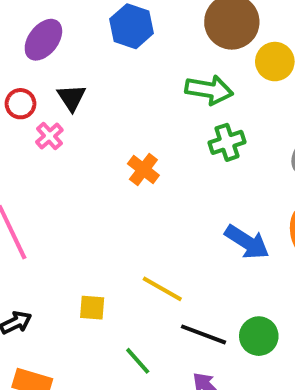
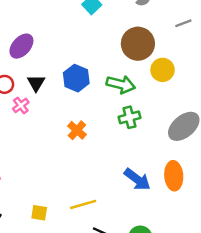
blue hexagon: (132, 26) -> (76, 78), moved
yellow line: (162, 289) -> (83, 204), turned -50

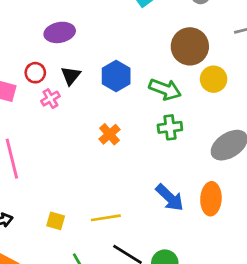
purple ellipse: (21, 46) -> (60, 32), turned 30

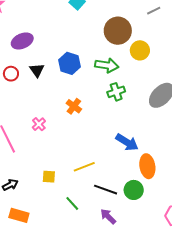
pink cross: (50, 99) -> (39, 124), moved
orange ellipse: (211, 199) -> (147, 166), moved

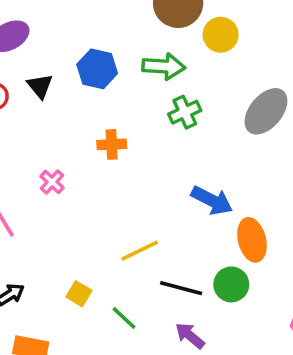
orange cross: (74, 106) -> (112, 144), turned -35
yellow square: (49, 177) -> (79, 294), moved, turned 32

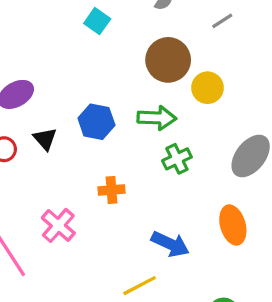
pink cross: (52, 182) -> (58, 225), size x1.5
blue arrow: (212, 200) -> (170, 244), moved
orange ellipse: (252, 240) -> (233, 225), moved

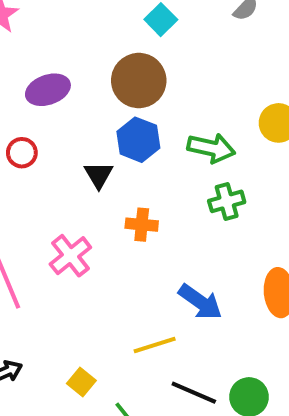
brown circle: (168, 60) -> (139, 81), moved
black triangle: (45, 139) -> (99, 175), moved

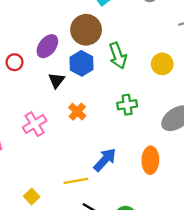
purple ellipse: (48, 90) -> (47, 46), moved, turned -40
green arrow: (211, 148) -> (118, 56), moved, turned 50
orange cross: (142, 225) -> (77, 112), turned 30
blue arrow: (200, 302) -> (105, 160), turned -90

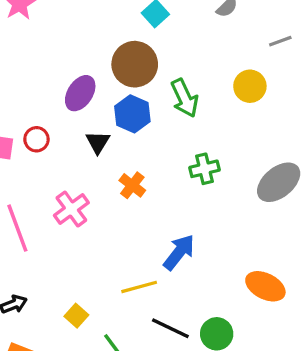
red circle: (15, 62) -> (36, 139), moved
yellow circle: (162, 64) -> (250, 86), moved
orange ellipse: (150, 160) -> (265, 286), moved, turned -60

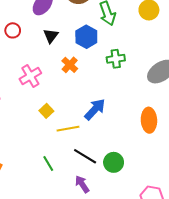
blue hexagon: (132, 114) -> (86, 37), moved
orange ellipse: (265, 286) -> (149, 120), moved, turned 55
yellow square: (76, 316) -> (46, 111), moved

